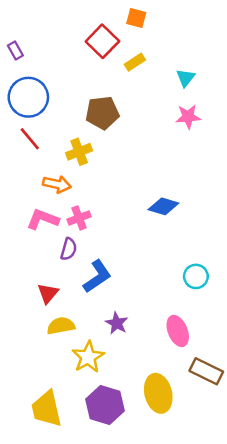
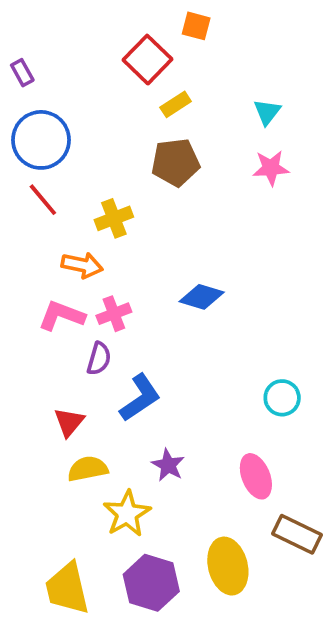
yellow rectangle: (135, 62) -> (176, 104), moved
brown pentagon: (102, 113) -> (176, 162), moved
blue diamond: (163, 206) -> (202, 297), moved

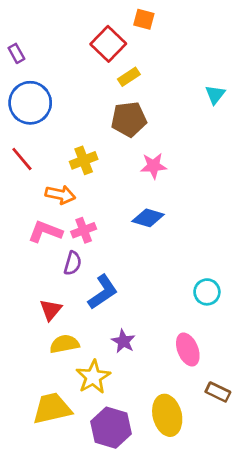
cyan triangle: (267, 112) -> (215, 95), moved
pink star: (271, 168) -> (154, 166), moved
red line: (43, 200) -> (22, 159), moved
brown rectangle: (297, 534) -> (218, 392), size x0.7
yellow trapezoid: (67, 588) -> (52, 408), moved, turned 90

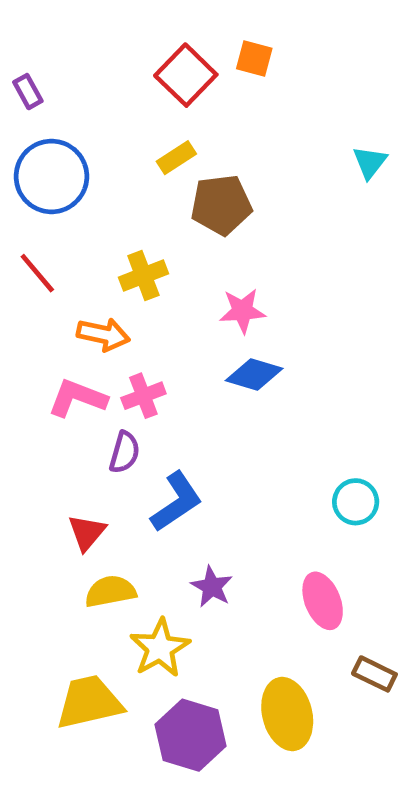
orange square: (144, 19) -> (254, 59), moved
yellow rectangle: (129, 77) -> (176, 158), moved
pink star: (154, 166) -> (242, 311), moved

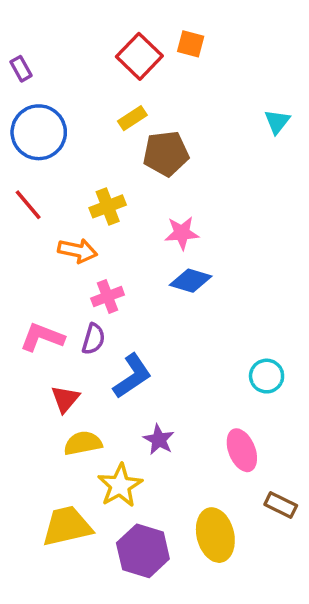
pink L-shape: (77, 398) -> (42, 337), moved

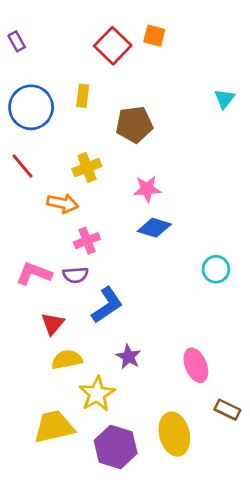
purple rectangle: (21, 69) -> (17, 41), moved
yellow rectangle: (132, 118) -> (83, 96), moved, turned -50
purple semicircle: (93, 339) -> (75, 275), turned 70
cyan circle: (267, 376) -> (216, 269), moved

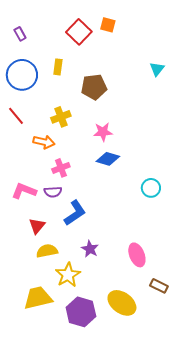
purple rectangle: (17, 41) -> (20, 34), moved
yellow ellipse: (174, 434) -> (122, 303), turned -40

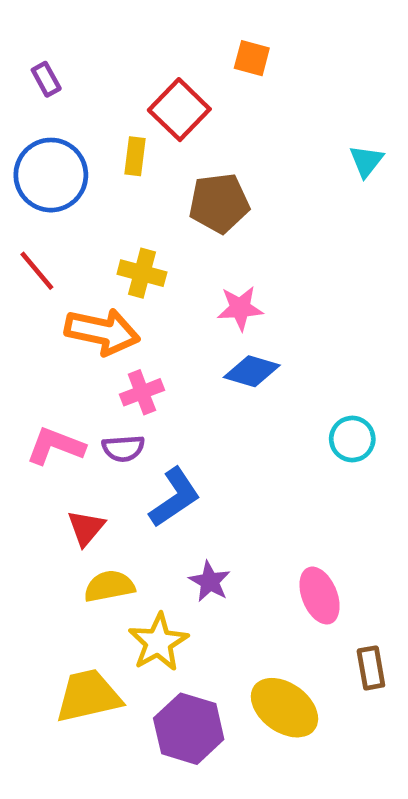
red square: (79, 32) -> (179, 110), moved
yellow cross: (61, 117) -> (142, 273), turned 36
orange arrow: (44, 142) -> (102, 332), size x1.4
brown rectangle: (159, 286) -> (371, 668), turned 54

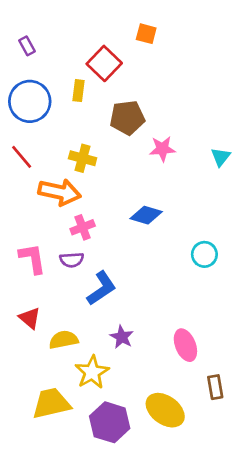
cyan triangle: (366, 161) -> (221, 157), moved
pink star: (240, 308) -> (162, 149), moved
pink L-shape: (56, 446) -> (32, 258), turned 60
red triangle: (86, 528) -> (30, 318), moved, turned -30

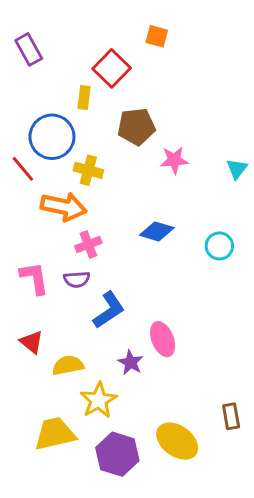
purple rectangle: (27, 46) -> (29, 49), size x1.5
blue circle: (30, 101) -> (52, 137), moved
cyan circle: (204, 254) -> (219, 246), moved
pink ellipse: (185, 345) -> (163, 339), moved

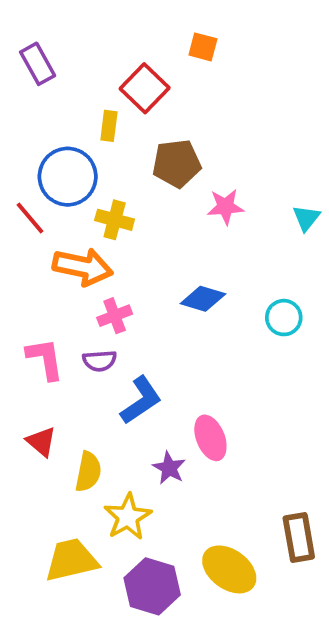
yellow semicircle: (68, 365) -> (88, 472), turned 112
brown rectangle: (231, 416) -> (299, 537), size x1.4

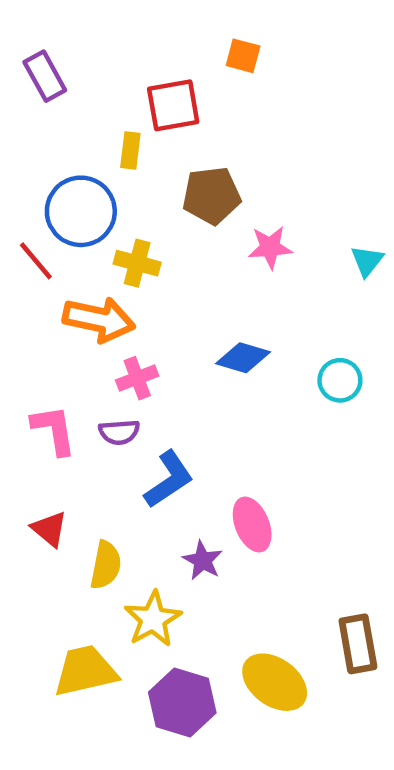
red square: (145, 88) -> (173, 105), turned 36

